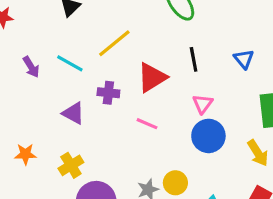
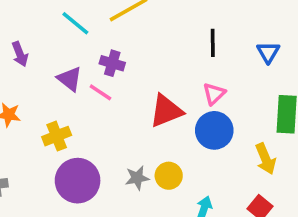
purple arrow: (31, 67) -> (20, 54), moved
red triangle: (152, 77) -> (166, 111), moved
pink line: (147, 124) -> (100, 92), moved

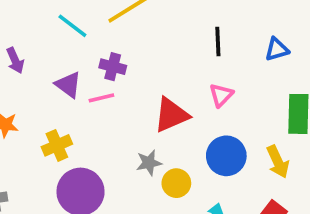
blue triangle: (268, 52) -> (277, 49), turned 45
pink line: (100, 92) -> (101, 98), turned -45
blue circle: (214, 130) -> (226, 156), moved
gray star: (137, 178) -> (149, 163), moved

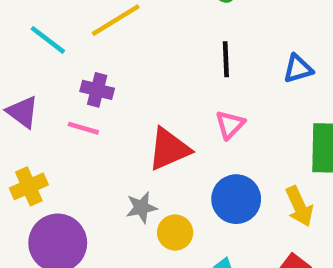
purple triangle: (68, 85) -> (23, 112), moved
pink line: (101, 98) -> (83, 128), turned 30

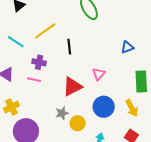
black line: (226, 59) -> (69, 47), moved

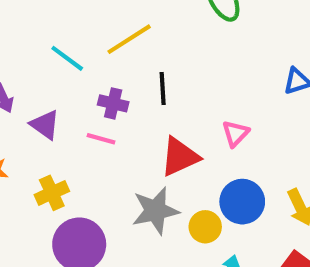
black line: (69, 47) -> (163, 89), moved
gray star: (62, 113) -> (155, 211), size x1.6
yellow circle: (78, 123) -> (205, 227), moved

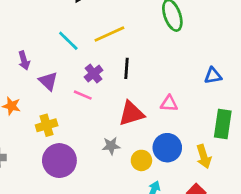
purple cross: (113, 103) -> (94, 74), turned 30
pink triangle: (235, 133) -> (169, 104), turned 42
gray star: (155, 211) -> (111, 146), size x0.6

